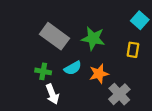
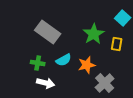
green star: (93, 38) -> (94, 34), moved, turned 30
white arrow: (52, 94) -> (46, 83), turned -54

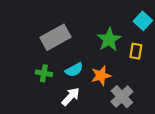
gray rectangle: (48, 32) -> (56, 37), turned -65
white arrow: (46, 83) -> (71, 97), moved, turned -60

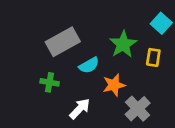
cyan semicircle: (74, 70) -> (89, 65), moved

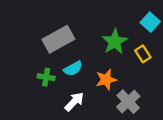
yellow rectangle: (153, 57) -> (143, 54), turned -42
cyan semicircle: (89, 65) -> (73, 69), moved

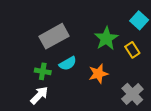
white arrow: (74, 102) -> (39, 95), moved
gray cross: (128, 102) -> (132, 94), moved

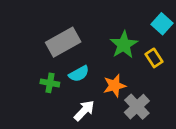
gray cross: (132, 94) -> (137, 107), moved
white arrow: (39, 95) -> (84, 111), moved

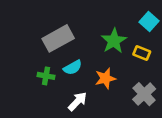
yellow rectangle: (154, 58) -> (142, 53), turned -35
gray cross: (137, 107) -> (144, 94), moved

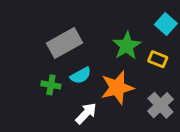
orange star: (105, 78) -> (117, 88), size x1.4

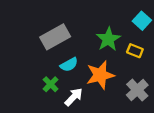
green cross: (51, 85) -> (51, 84), moved, turned 35

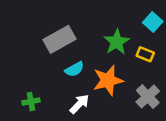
green cross: (51, 84) -> (31, 101), moved, turned 35

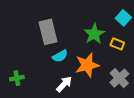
gray rectangle: (60, 39) -> (48, 32), turned -75
green cross: (31, 101) -> (17, 78), moved

